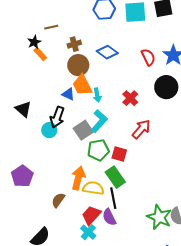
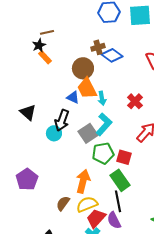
brown line: (51, 27) -> (47, 32), moved
brown cross: (74, 44) -> (98, 47), moved
yellow semicircle: (93, 188) -> (87, 204), moved, turned -30

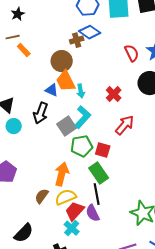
brown line: (47, 32) -> (13, 37), moved
black star: (39, 45) -> (18, 14), moved
blue diamond: (112, 55) -> (90, 32), moved
cyan circle: (54, 133) -> (14, 126), moved

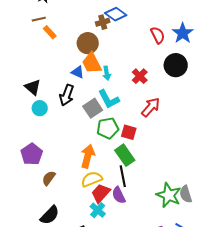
cyan L-shape: (83, 117) -> (109, 99), turned 110
brown semicircle: (42, 196) -> (49, 178), moved

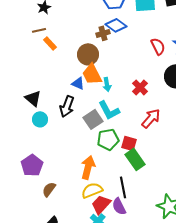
green rectangle: (125, 155) -> (135, 159), moved

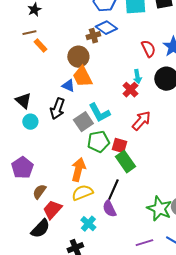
cyan arrow: (107, 84) -> (137, 77), moved
black line: (123, 187) -> (113, 190), turned 35
red trapezoid: (101, 204) -> (52, 210), moved

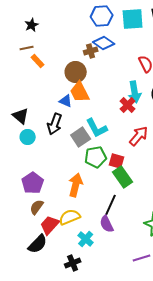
cyan arrow: (137, 77) -> (135, 92), size x1.5
purple pentagon: (22, 168) -> (33, 183), moved
yellow semicircle: (82, 193) -> (70, 217), moved

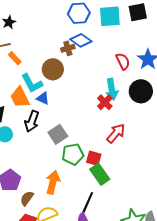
orange trapezoid: (80, 92) -> (20, 97), moved
cyan L-shape: (97, 128) -> (32, 83), moved
brown semicircle: (37, 207) -> (27, 198), moved

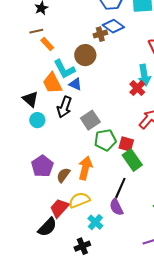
brown semicircle: (27, 198) -> (63, 175), moved

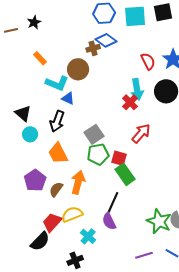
brown line: (36, 31) -> (11, 30), moved
cyan L-shape: (64, 69) -> (57, 83), turned -40
orange trapezoid: (52, 83) -> (58, 153), moved
gray square: (90, 120) -> (94, 134), moved

